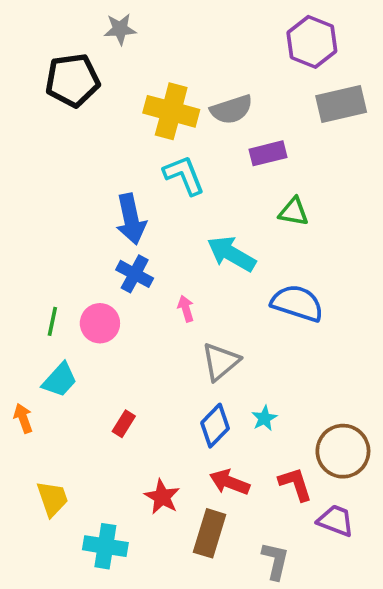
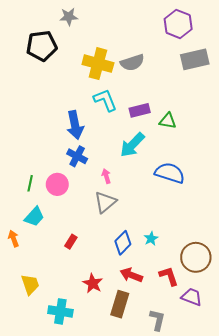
purple rectangle: (268, 153) -> (140, 110), moved
cyan arrow: (231, 254) -> (132, 145), turned -76
gray triangle: (221, 362) -> (105, 202), moved

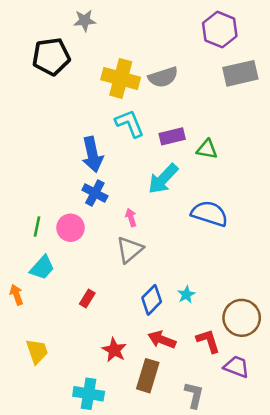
cyan cross: (60, 311) -> (89, 394), moved

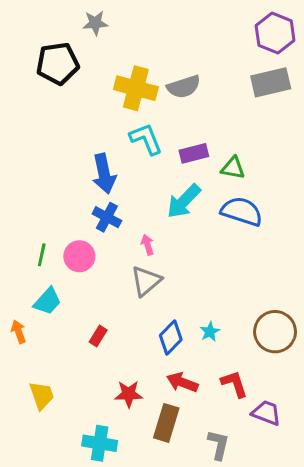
purple hexagon: (220, 30) -> (275, 33), moved
blue semicircle: (209, 214) -> (242, 211), moved
brown circle: (242, 318) -> (275, 332), moved
red star: (114, 350) -> (129, 394), turned -30

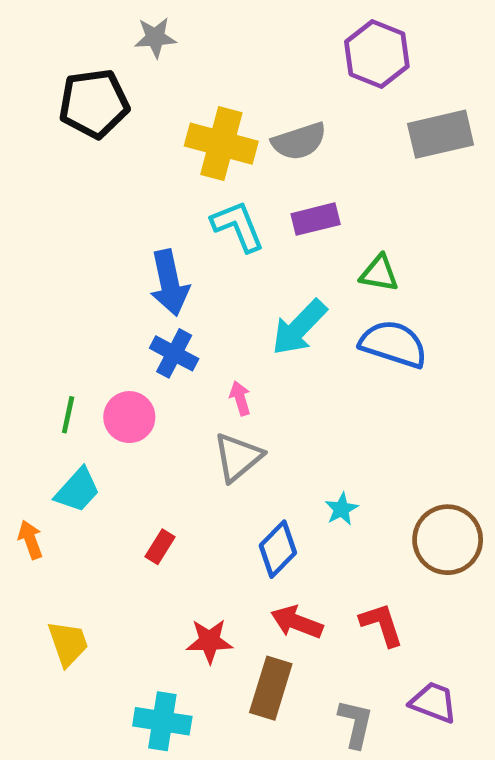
purple hexagon: (275, 33) -> (377, 54), moved
purple rectangle: (194, 153) -> (316, 219), moved
cyan star: (210, 332) -> (342, 509), moved
purple trapezoid: (266, 413) -> (433, 702), moved

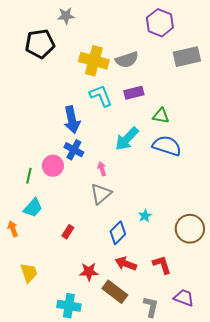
pink circle: (129, 417) -> (53, 166), moved
brown rectangle: (271, 688) -> (115, 292), turned -70

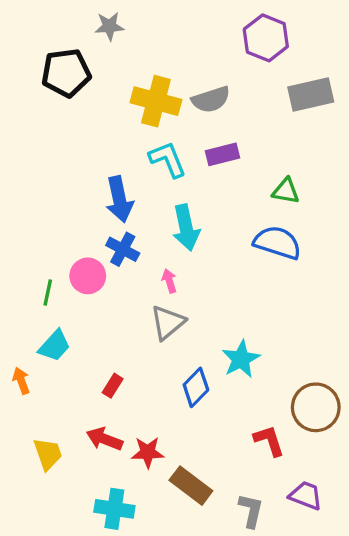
green triangle: (161, 116) -> (286, 191), moved
cyan arrow: (127, 139) -> (186, 228), moved, turned -56
cyan star: (145, 216) -> (241, 359), size x1.6
brown circle: (190, 229) -> (316, 407), moved
red arrow: (126, 264) -> (104, 439), moved

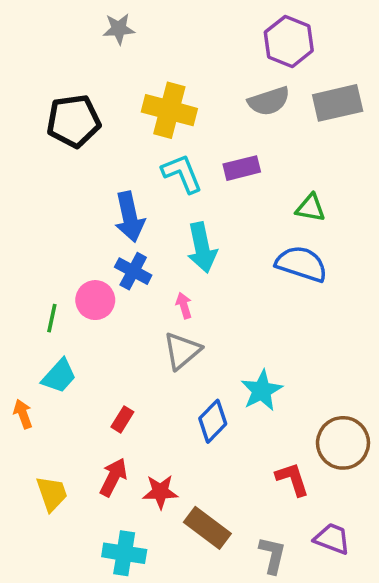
black pentagon: (66, 73) -> (74, 121), moved
gray semicircle: (211, 99) -> (269, 101), moved
red arrow: (104, 439) -> (113, 477), turned 96

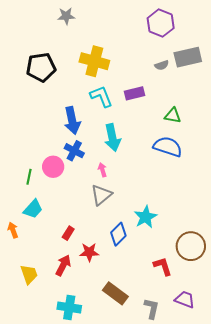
gray semicircle: (269, 101) -> (162, 65), moved, size x0.6
red star: (160, 492) -> (89, 252), moved

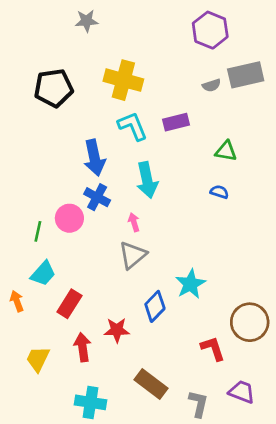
blue semicircle: (168, 147) -> (219, 192), size x0.5
red rectangle: (68, 233) -> (69, 304), moved, size x1.5
red arrow: (63, 265) -> (83, 347), turned -35
yellow trapezoid: (29, 274) -> (38, 359), turned -135

